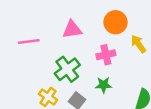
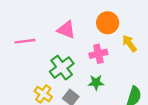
pink triangle: (72, 29) -> (66, 30), turned 30

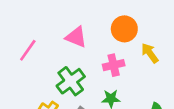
pink line: (25, 41) -> (28, 50), turned -48

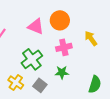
orange circle: (124, 29) -> (60, 20), moved

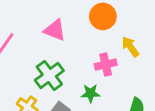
orange circle: (60, 20) -> (103, 16), moved
pink cross: (64, 47) -> (106, 64), moved

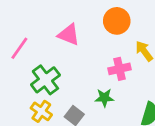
green cross: (49, 75) -> (45, 80), moved

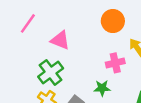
pink triangle: (69, 35) -> (60, 40), moved
pink line: (19, 48) -> (28, 23), moved

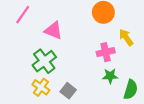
green star: (102, 88) -> (110, 76), moved

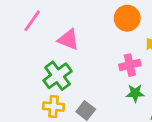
yellow cross: (41, 87) -> (54, 107), turned -30

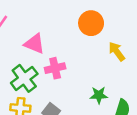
pink cross: (130, 65) -> (55, 68), moved

